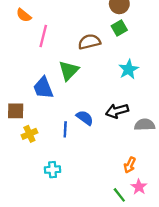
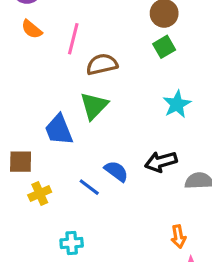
pink line: (43, 36) -> (73, 39), moved
brown semicircle: (89, 42) -> (102, 64), moved
blue line: (65, 129) -> (89, 187), turned -56
orange arrow: (130, 165) -> (178, 237), turned -35

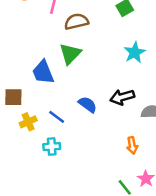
blue line: (89, 187) -> (57, 117), moved
orange arrow: (178, 237) -> (132, 145), moved
cyan cross: (72, 243) -> (52, 147), moved

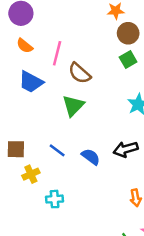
brown semicircle: (76, 22) -> (79, 73), turned -125
blue trapezoid: (43, 72) -> (31, 82), moved, turned -40
blue line: (57, 117) -> (57, 150), moved

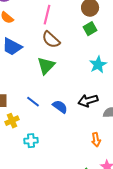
pink line: (57, 53) -> (47, 15), moved

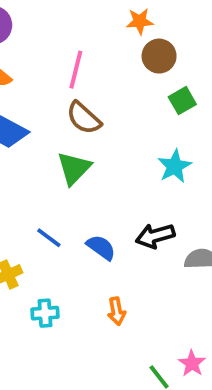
green square: (90, 29) -> (182, 101), moved
orange arrow: (96, 140) -> (117, 311), moved

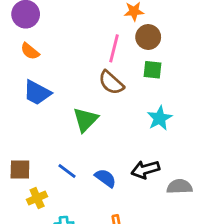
pink line: (76, 70) -> (114, 48), moved
green square: (182, 101) -> (152, 70), moved, turned 36
brown semicircle: (84, 118) -> (111, 83), moved

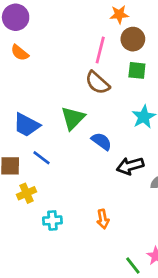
blue trapezoid: (37, 93) -> (27, 125), moved
blue line: (67, 171) -> (42, 158), moved
blue semicircle: (105, 178) -> (101, 141), moved

